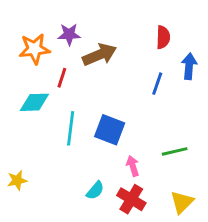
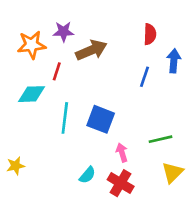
yellow triangle: (182, 202) -> (172, 172), moved

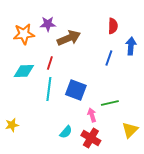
red line: (57, 71) -> (50, 63), moved
green line: (160, 139) -> (110, 103), moved

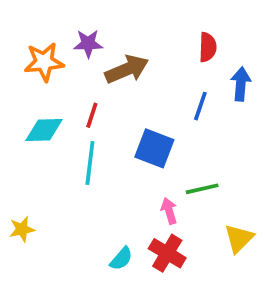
blue square: (76, 90) -> (154, 148), moved
cyan semicircle: (66, 132) -> (121, 259), moved

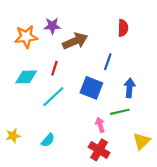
blue arrow: (241, 84) -> (130, 88), moved
blue line: (200, 106) -> (108, 62), moved
cyan line: (90, 163) -> (53, 97), turned 40
cyan semicircle: (121, 259) -> (48, 140), moved

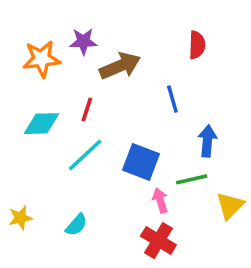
blue line: (108, 62) -> (172, 99), turned -35
blue square: (91, 88) -> (141, 162), moved
yellow triangle: (142, 141) -> (230, 206), moved

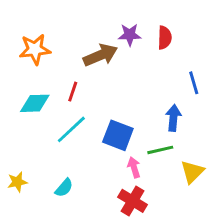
purple star: (83, 41) -> (130, 35), moved
blue line: (172, 99) -> (194, 83), moved

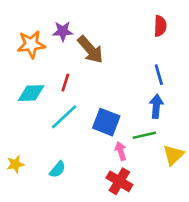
purple star: (130, 35) -> (63, 31), moved
red semicircle: (165, 38) -> (160, 26), moved
brown arrow: (100, 55) -> (90, 50), turned 72
blue line: (194, 83) -> (159, 75), moved

